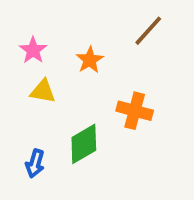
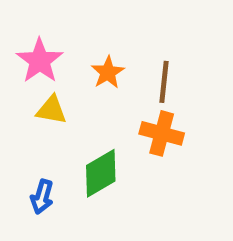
brown line: (148, 31) -> (164, 82), moved, turned -36
pink star: (33, 50) -> (40, 61), size x1.4

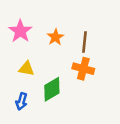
yellow triangle: (51, 110) -> (26, 69), moved

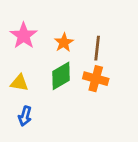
yellow triangle: (26, 69) -> (19, 83), moved
green diamond: (52, 89) -> (61, 76), moved

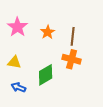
green diamond: (61, 76) -> (46, 75), moved
blue arrow: (25, 116) -> (18, 87), turned 96

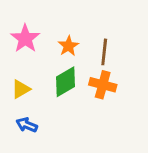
yellow triangle: (14, 62) -> (21, 89), turned -40
green diamond: (46, 75) -> (65, 82), moved

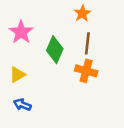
orange star: (68, 46) -> (82, 13), moved
green diamond: (65, 82) -> (55, 50), moved, turned -36

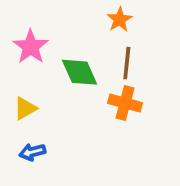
green diamond: (55, 50) -> (80, 72), turned -48
blue arrow: (22, 105) -> (32, 152), turned -36

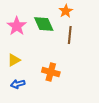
green diamond: (80, 72) -> (44, 24), moved
orange cross: (125, 103) -> (51, 72), moved

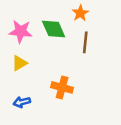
pink star: (17, 26) -> (21, 31), turned -30
yellow triangle: (14, 60) -> (19, 63), moved

